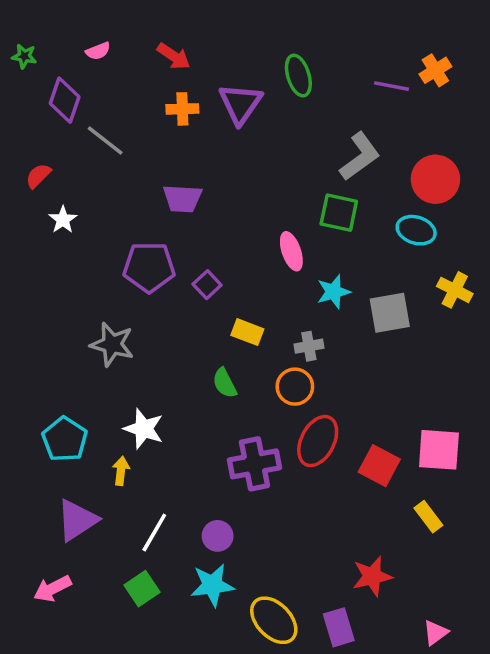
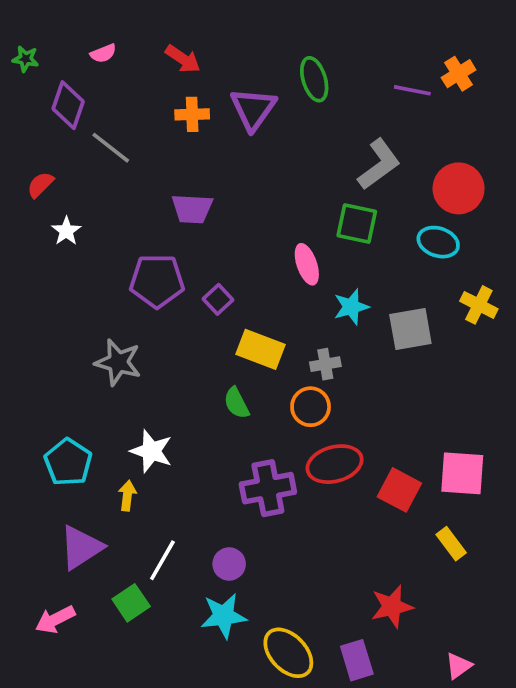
yellow rectangle: (247, 332) -> (261, 349), size x1.4
red ellipse: (318, 441) -> (335, 464), turned 48
green square: (142, 589) -> (131, 603), moved

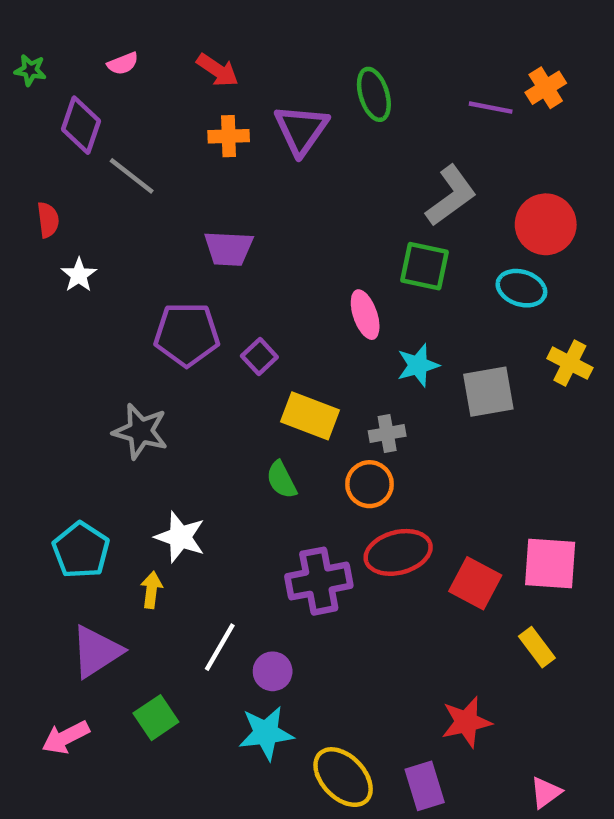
red semicircle: (40, 185) -> (48, 220), turned 128
white line: (162, 560) -> (220, 647), moved

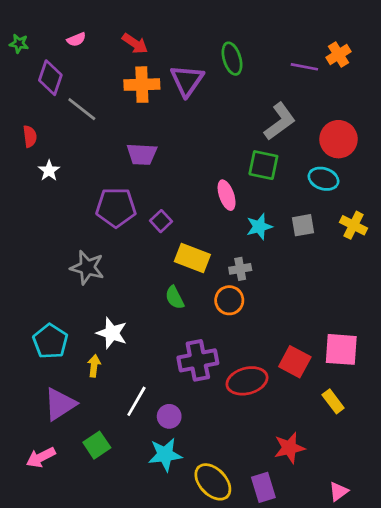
orange cross: (229, 136) -> (142, 85), size x1.4
gray square: (488, 392) -> (303, 225), moved, size x0.7
red ellipse: (398, 552) -> (247, 381), moved

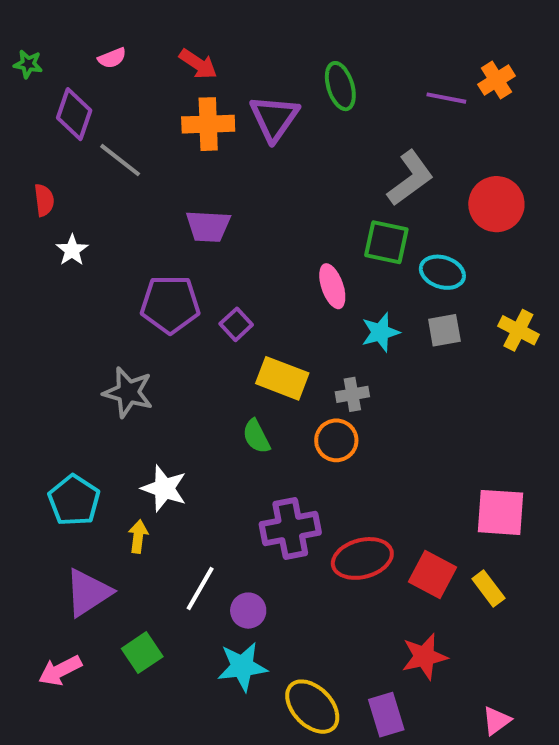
cyan ellipse: (323, 179) -> (442, 272), moved
red square: (295, 362) -> (432, 574), moved

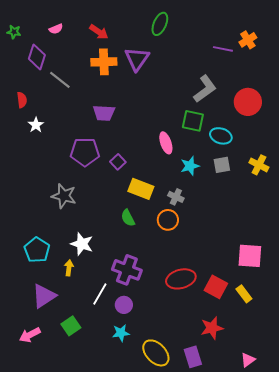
green ellipse: (340, 86) -> (160, 24), moved, turned 40
gray cross: (352, 394) -> (176, 197), turned 35
purple cross: (290, 528) -> (127, 270), moved, turned 32
cyan star: (242, 667) -> (121, 333), size x0.7

